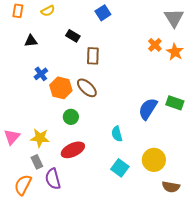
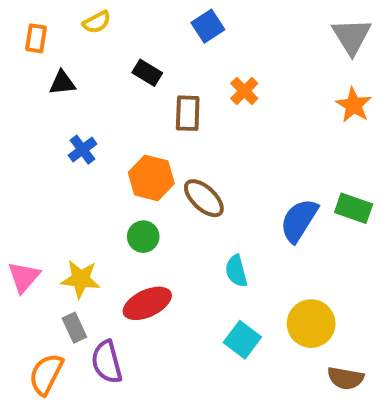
orange rectangle: (18, 11) -> (36, 38), moved
orange cross: (155, 45) -> (244, 91), moved
orange hexagon: (61, 88) -> (151, 178), moved
brown ellipse: (87, 88) -> (204, 198), moved

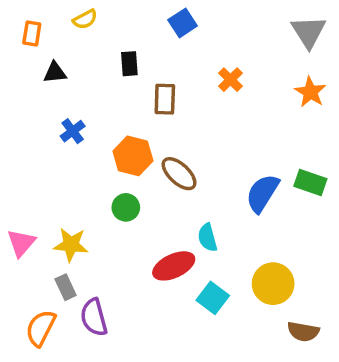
black rectangle: (147, 73) -> (129, 64), turned 55
orange cross: (244, 91) -> (230, 80), moved
red ellipse: (147, 303) -> (174, 266), moved

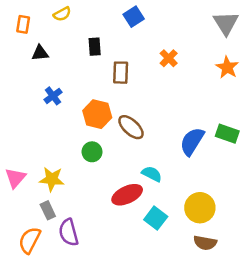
cyan semicircle: (207, 238) -> (152, 174), turned 132
brown semicircle: (303, 332) -> (205, 243), moved

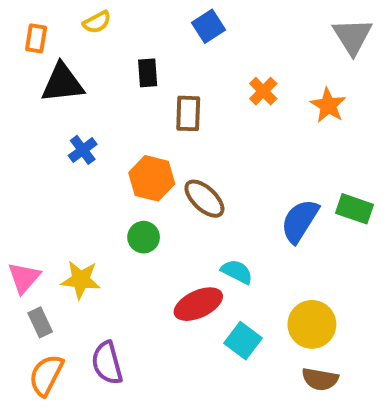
black triangle: (40, 53) -> (62, 83), size x1.6
orange star: (227, 67) -> (328, 105), moved
gray rectangle: (48, 210) -> (40, 322), moved

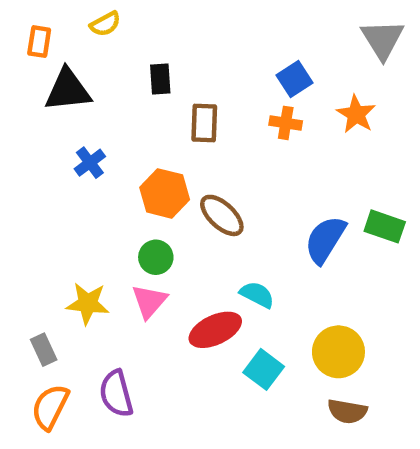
blue square: (208, 26) -> (294, 79), moved
orange cross: (263, 91) -> (286, 123), moved, turned -36
pink triangle: (24, 278) -> (149, 301), moved

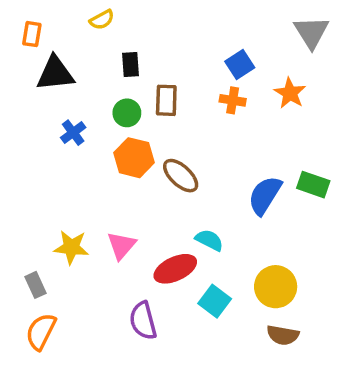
yellow semicircle: (105, 24) -> (102, 20), moved
green circle: (156, 257) -> (127, 113), moved
purple semicircle: (116, 394) -> (143, 321), moved

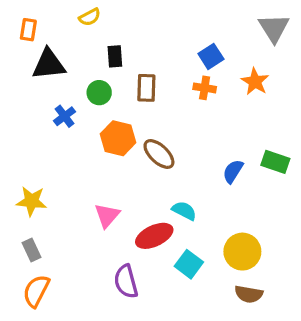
green circle: (127, 113) -> (99, 93), moved
blue semicircle: (265, 195) -> (233, 171), size x0.7
yellow star: (71, 247) -> (31, 201), moved

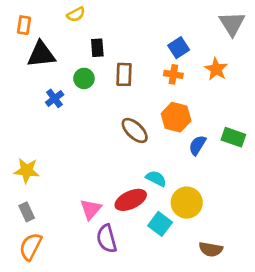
orange hexagon: (118, 138) -> (176, 117), moved
pink triangle: (107, 215) -> (91, 209), moved
yellow circle: (242, 252) -> (187, 203), moved

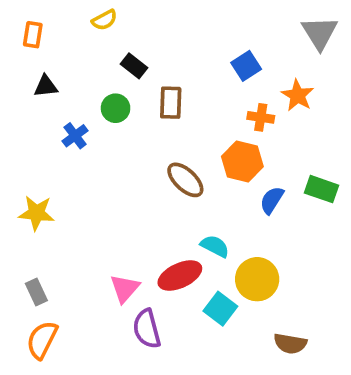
black rectangle: (97, 48) -> (134, 66), turned -48
black triangle: (41, 54) -> (46, 86), moved, size x0.6
orange cross: (173, 74) -> (261, 117), moved
yellow star: (27, 171) -> (36, 213), moved

